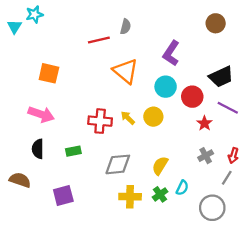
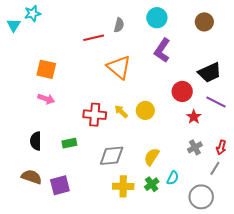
cyan circle: (166, 87) -> (157, 18), moved
pink arrow: (41, 114) -> (46, 99), moved, size x0.7
brown semicircle: (20, 180) -> (32, 177), moved

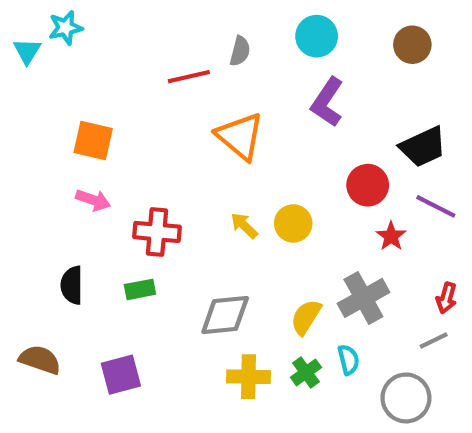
red cross: (95, 115) -> (157, 232), moved
gray cross: (195, 147) -> (363, 298), moved, size x1.6
gray line: (215, 168) -> (434, 341), turned 32
brown semicircle: (32, 177) -> (40, 360), moved
cyan semicircle: (173, 178) -> (349, 360), turned -40

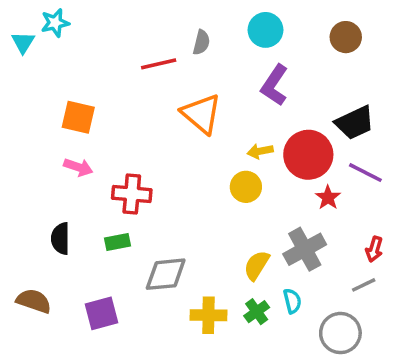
red circle: (368, 185) -> (308, 155), size x1.4
yellow arrow: (244, 226) -> (260, 151), moved, turned -55
gray diamond: (225, 315) -> (166, 274), moved

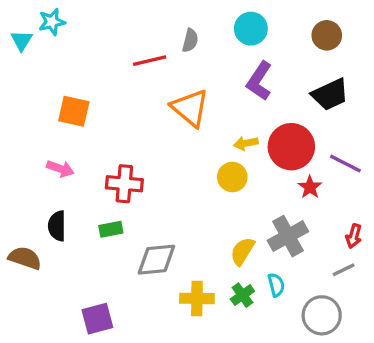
black trapezoid: (355, 123) -> (330, 94), moved
pink arrow: (78, 167) -> (60, 169), moved
brown semicircle: (34, 301) -> (25, 258), moved
purple square: (101, 313) -> (97, 319), moved

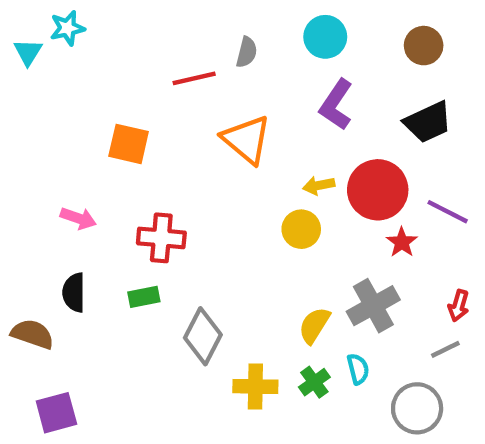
orange square: (74, 111) -> (129, 144), moved
gray diamond: (156, 260) -> (203, 336), turned -57
purple square: (97, 319) -> (56, 413), moved

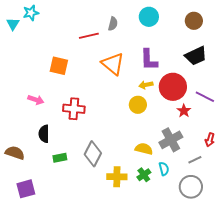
purple L-shape: (336, 105) -> (149, 60), moved, turned -35
black semicircle: (74, 293) -> (44, 134), moved
green rectangle: (144, 297) -> (60, 158), moved
yellow semicircle: (314, 325) -> (144, 149), turned 72
gray line: (445, 349) -> (195, 160), moved

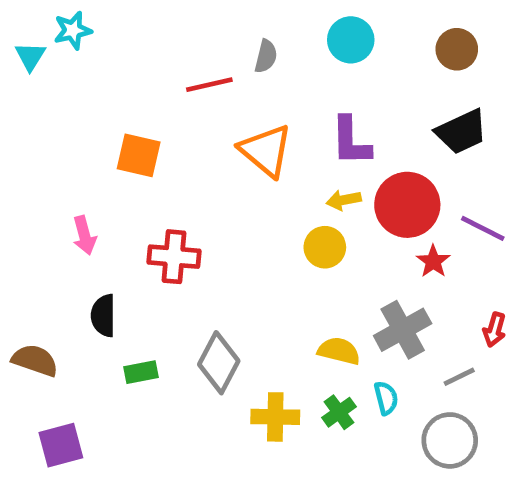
pink arrow: (36, 100) -> (84, 235), turned 56

